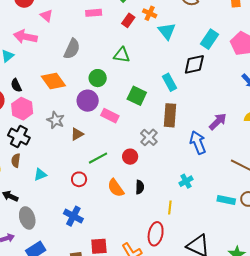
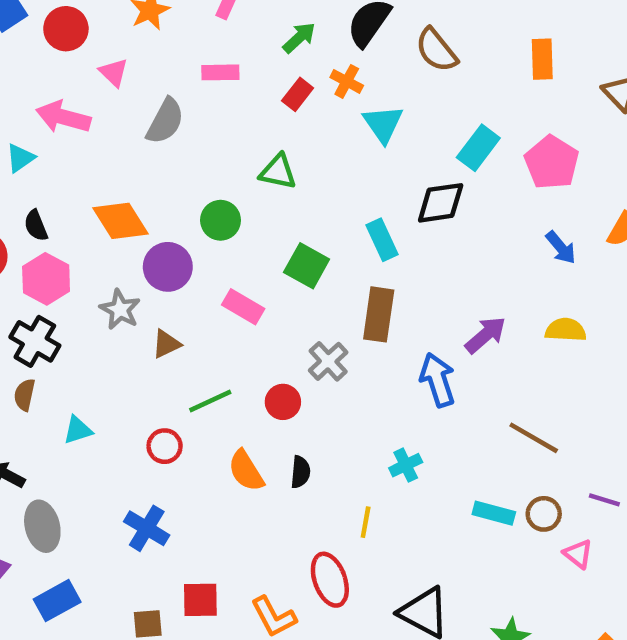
gray semicircle: (72, 49) -> (165, 121), moved
purple circle: (88, 101) -> (168, 267), moved
red ellipse: (156, 234) -> (330, 580), turned -35

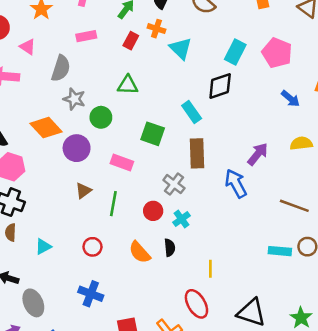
gray star: (120, 310) -> (74, 99), moved
green line: (210, 401) -> (113, 204), moved, turned -45
cyan cross: (406, 465) -> (182, 219), moved

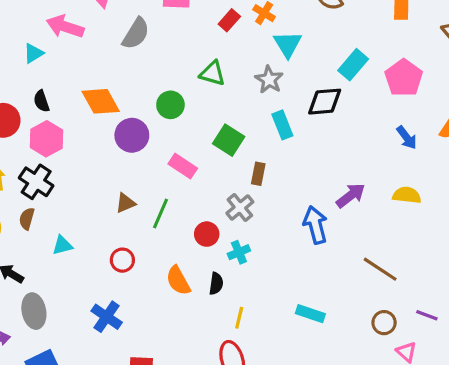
gray star: (74, 99) -> (269, 80), moved
brown rectangle: (197, 153) -> (258, 174), moved, size x0.6
brown triangle: (83, 191) -> (125, 203), moved
cyan rectangle: (280, 251) -> (310, 314), moved
yellow line: (210, 269) -> (239, 318), moved

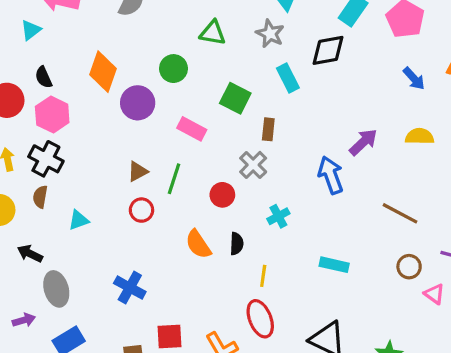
orange diamond: (101, 101) -> (103, 72), turned 54
cyan cross: (239, 252) -> (278, 216), moved
red circle: (122, 260) -> (141, 210), moved

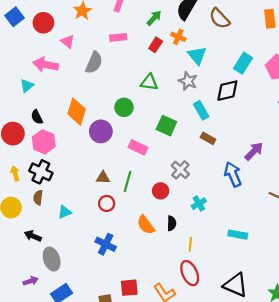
brown rectangle: (268, 129) -> (208, 138), moved, turned -64
brown triangle: (138, 171) -> (103, 178), turned 32
blue cross: (130, 288) -> (106, 244), moved

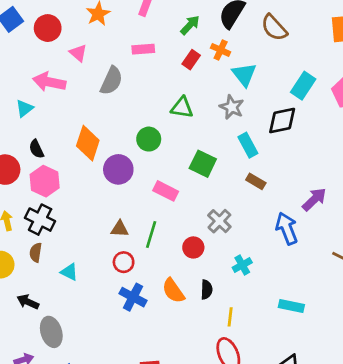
cyan triangle: (65, 212) -> (69, 272), turned 48
blue cross: (106, 244) -> (133, 297), moved

